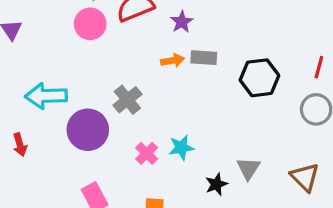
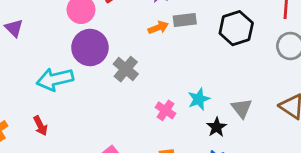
purple circle: (88, 130) -> (90, 48), moved
cyan star: (181, 148) -> (199, 99), moved
pink cross: (147, 153) -> (165, 110), moved

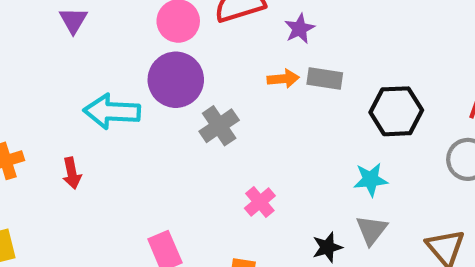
cyan star: (199, 99) -> (371, 180), moved

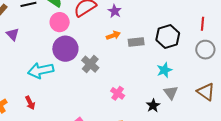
gray rectangle: (325, 78) -> (136, 42), moved

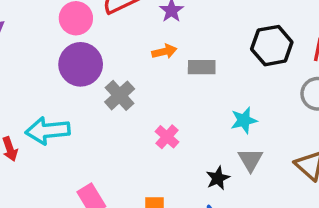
black hexagon: (168, 37) -> (272, 46), moved
cyan arrow: (41, 70) -> (48, 131), moved
pink cross: (118, 93) -> (167, 137), moved

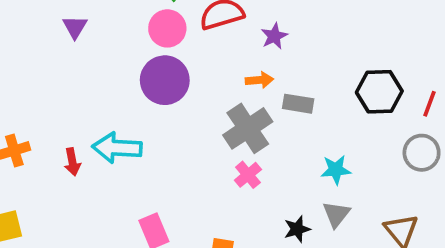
gray cross: (120, 95) -> (248, 128), moved, size x1.4

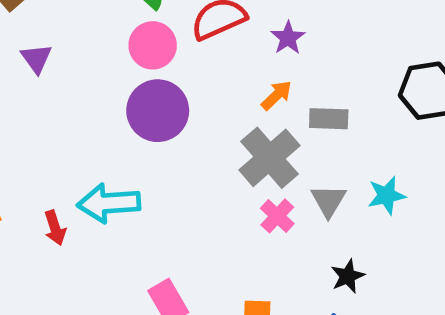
orange arrow: (259, 80) -> (276, 95), turned -32
gray triangle: (336, 214) -> (328, 201), moved

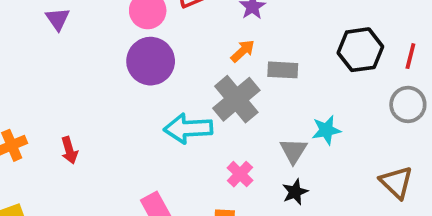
gray triangle: (328, 201) -> (293, 151), moved
cyan arrow: (109, 203) -> (188, 128), moved
pink cross: (277, 216) -> (240, 174), moved

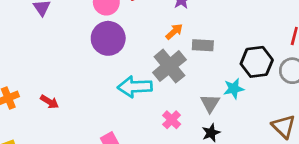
black hexagon: (360, 50) -> (257, 62), moved
red arrow: (69, 150) -> (50, 102), turned -42

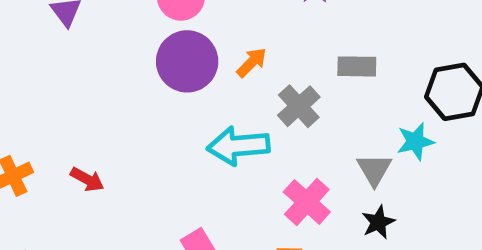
orange arrow: (174, 32) -> (252, 62), moved
gray cross: (169, 66) -> (299, 106), size x0.7
pink cross: (172, 120) -> (307, 202), size x1.4

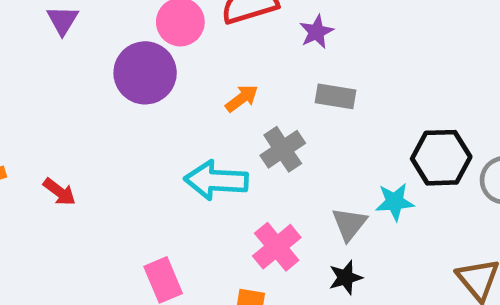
purple circle: (187, 61) -> (145, 73), moved
gray rectangle: (357, 66) -> (336, 96), moved

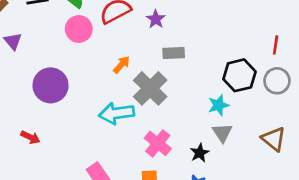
purple circle: (145, 73) -> (51, 85), moved
gray cross: (283, 149) -> (150, 88), size x1.4
gray triangle: (349, 224) -> (222, 133), moved

